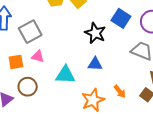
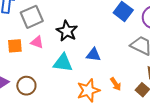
black star: (95, 33) -> (67, 31), moved
brown circle: (28, 87) -> (26, 86), moved

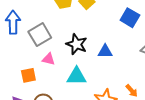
orange square: (15, 46) -> (28, 75), moved
blue triangle: (93, 55) -> (105, 51), moved

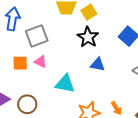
black star: (77, 44) -> (88, 37), moved
orange square: (28, 75) -> (20, 63), moved

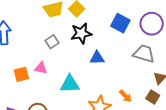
gray square: (37, 36) -> (52, 42), moved, size x0.6
black star: (88, 37) -> (81, 33), turned -30

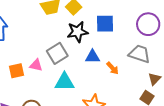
blue square: (120, 23) -> (105, 24), moved, turned -30
gray square: (52, 42) -> (57, 53), moved, size x1.5
orange arrow: (125, 96) -> (113, 68), moved

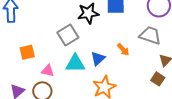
blue triangle: (93, 57) -> (98, 59), moved, turned -42
pink triangle: (36, 65) -> (48, 71), moved

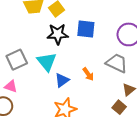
gray square: (68, 35) -> (17, 60), moved
cyan triangle: (75, 63) -> (47, 62), moved, turned 45

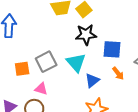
blue square: (86, 29) -> (112, 49), moved

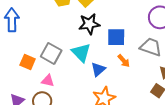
gray square: (46, 62) -> (51, 53), turned -30
orange square: (22, 69) -> (28, 62), turned 35

